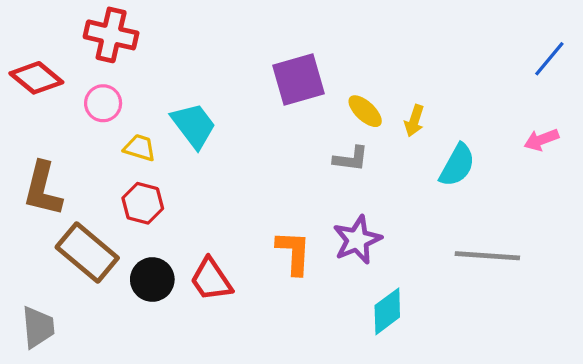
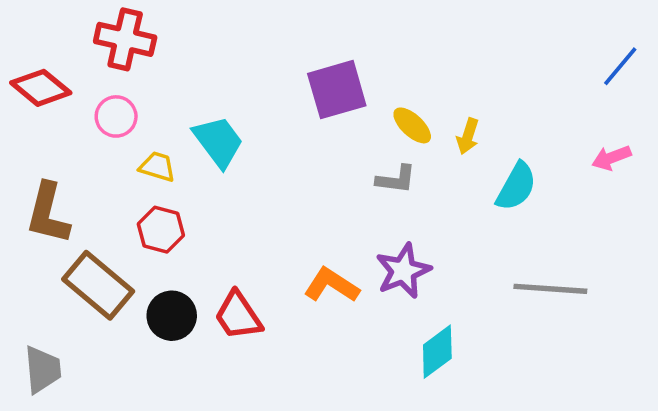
orange L-shape: (294, 253) -> (331, 285), turned -60

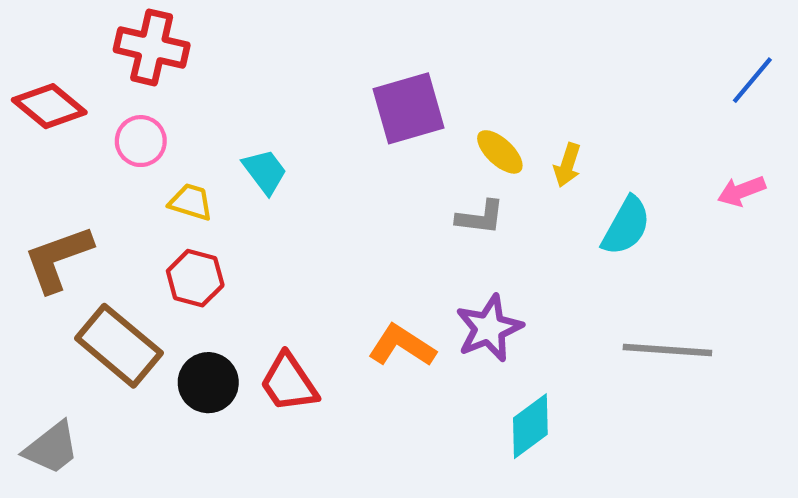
cyan trapezoid: (218, 142) -> (265, 172), size x0.7
brown L-shape: (48, 213) -> (58, 259), turned 56
gray trapezoid: (42, 370) -> (52, 448), turned 57

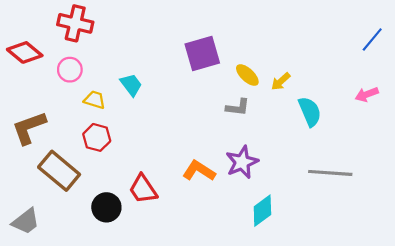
yellow arrow: (567, 165) -> (281, 81), turned 30
cyan semicircle: (626, 226) -> (310, 112), turned -52
black circle: (208, 383) -> (106, 207), moved

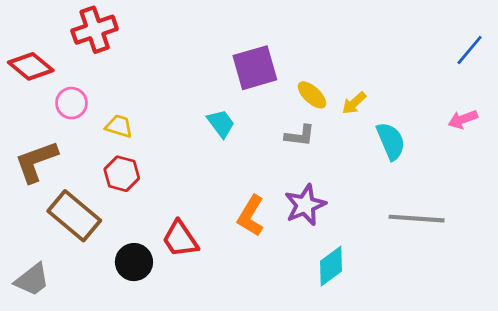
red cross: (75, 23) -> (95, 30), turned -32
pink circle: (70, 70) -> (71, 103), moved
cyan trapezoid: (131, 85) -> (221, 123), moved
orange L-shape: (199, 171) -> (251, 216), turned -92

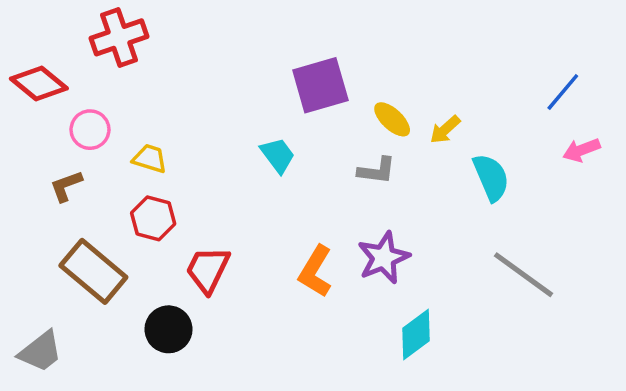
blue line: (470, 50) -> (563, 92), moved
brown L-shape: (36, 161) -> (66, 186), moved, size x0.6
gray line: (417, 219) -> (524, 275), turned 32
red trapezoid: (180, 239) -> (208, 270), moved, turned 60

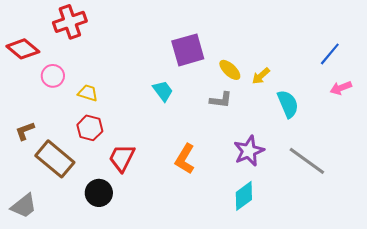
brown L-shape: (66, 186) -> (25, 131), moved
purple star: (384, 258) -> (249, 151), moved

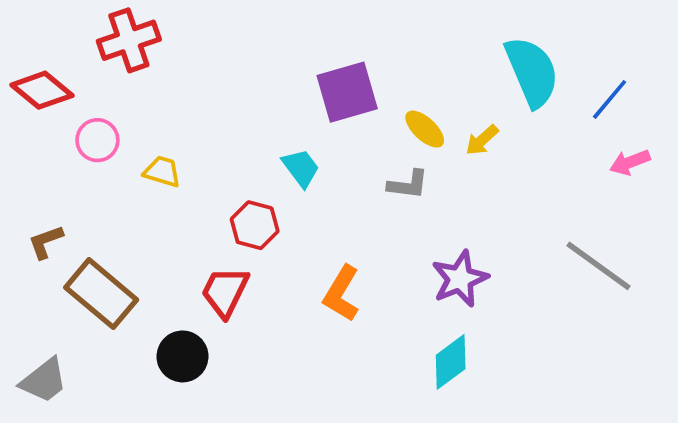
cyan semicircle: (288, 104) -> (532, 72), moved, size x1.4
red hexagon: (90, 128) -> (255, 225), moved
gray line: (307, 161) -> (598, 266), moved

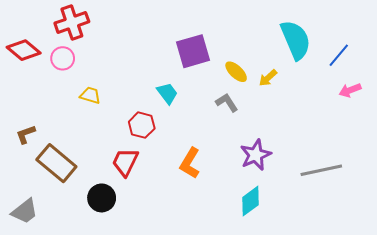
pink circle: (97, 140) -> (63, 58), moved
gray L-shape: (408, 185) -> (227, 103), turned -130
gray line: (598, 266) -> (321, 170), moved, turned -48

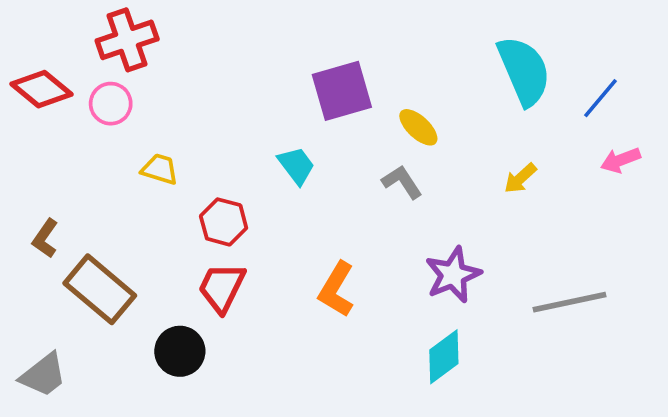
yellow arrow: (268, 78) -> (520, 178), moved
red hexagon: (142, 125) -> (224, 222), moved
brown L-shape: (26, 134) -> (45, 238), turned -35

